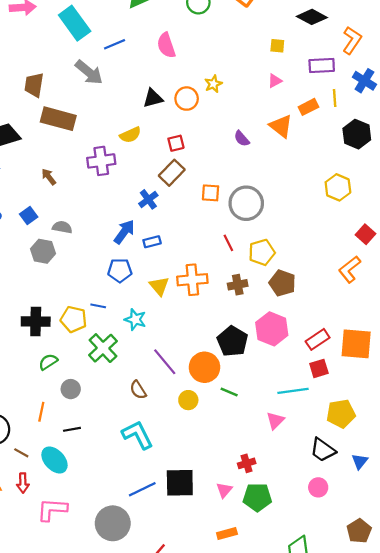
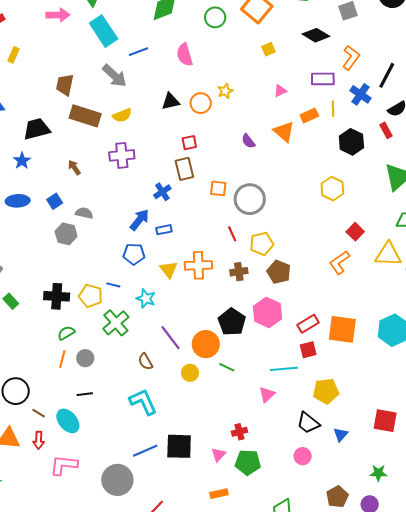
yellow square: (277, 46) -> (268, 49), moved, turned -32
yellow semicircle: (130, 135) -> (122, 115), moved
brown rectangle: (172, 173) -> (184, 169), turned -60
orange line: (41, 412) -> (62, 359), moved

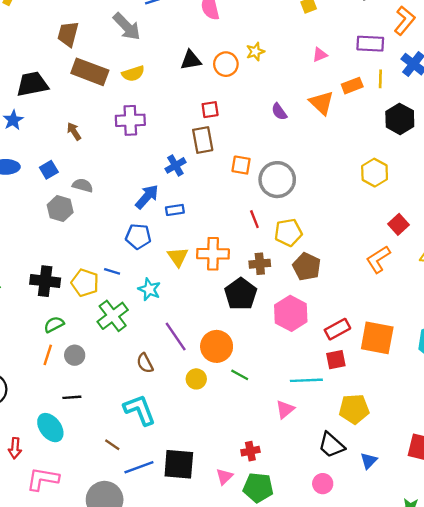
black pentagon: (232, 322) -> (241, 294), moved
brown line: (39, 413) -> (112, 445), moved

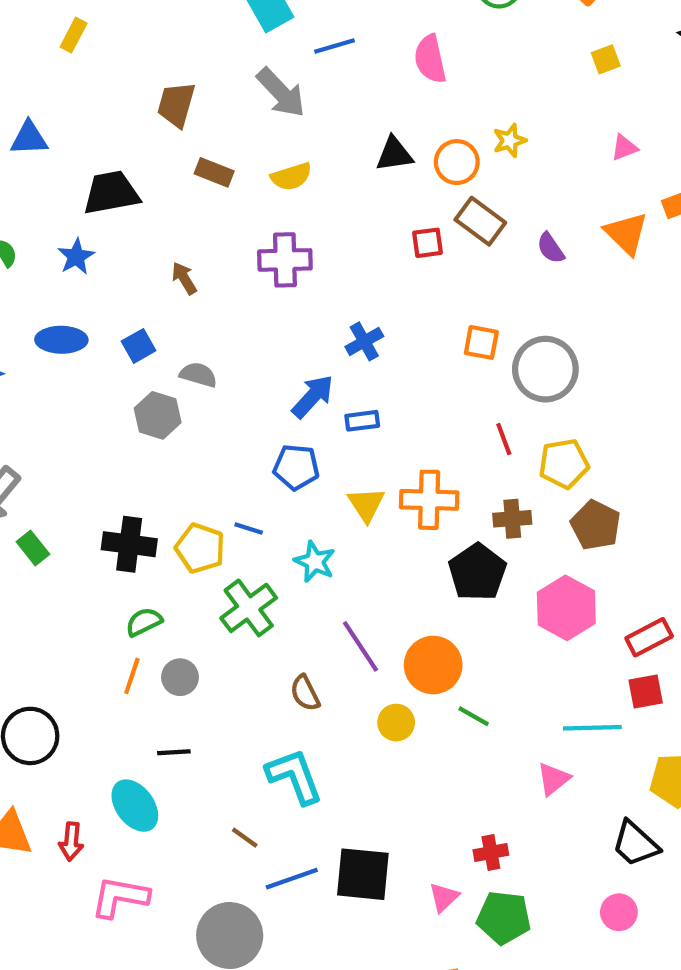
brown rectangle: (90, 72) -> (214, 172), size x0.6
brown rectangle: (203, 140) -> (480, 221), moved, turned -44

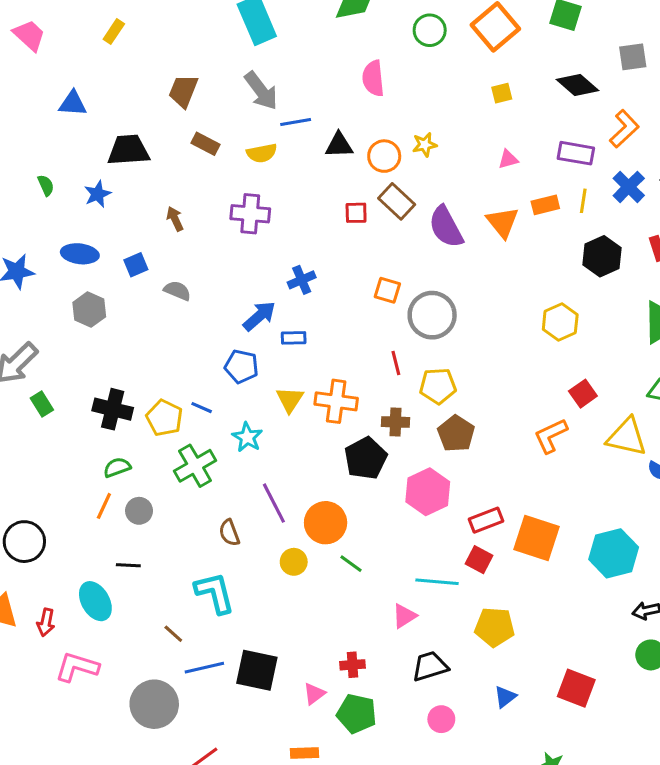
blue line: (334, 46) -> (296, 122), moved
purple semicircle: (551, 248) -> (446, 227), size x1.8
gray hexagon: (158, 415) -> (89, 310), moved
red square: (646, 691) -> (479, 560), turned 32
black trapezoid: (635, 844) -> (430, 666), moved, turned 114

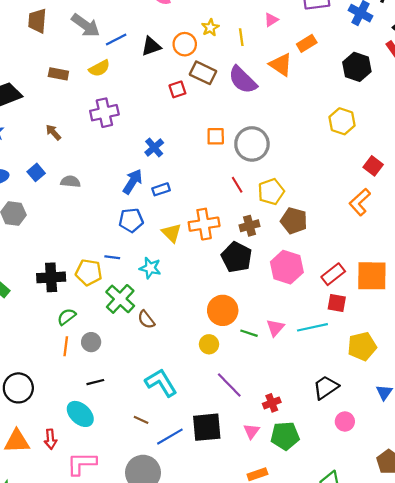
brown trapezoid: (183, 91) -> (37, 21), moved
yellow line: (583, 201) -> (241, 37), moved
purple line: (274, 503) -> (229, 385), moved
brown semicircle: (229, 533) -> (146, 320), moved
pink triangle: (404, 616) -> (275, 328), moved

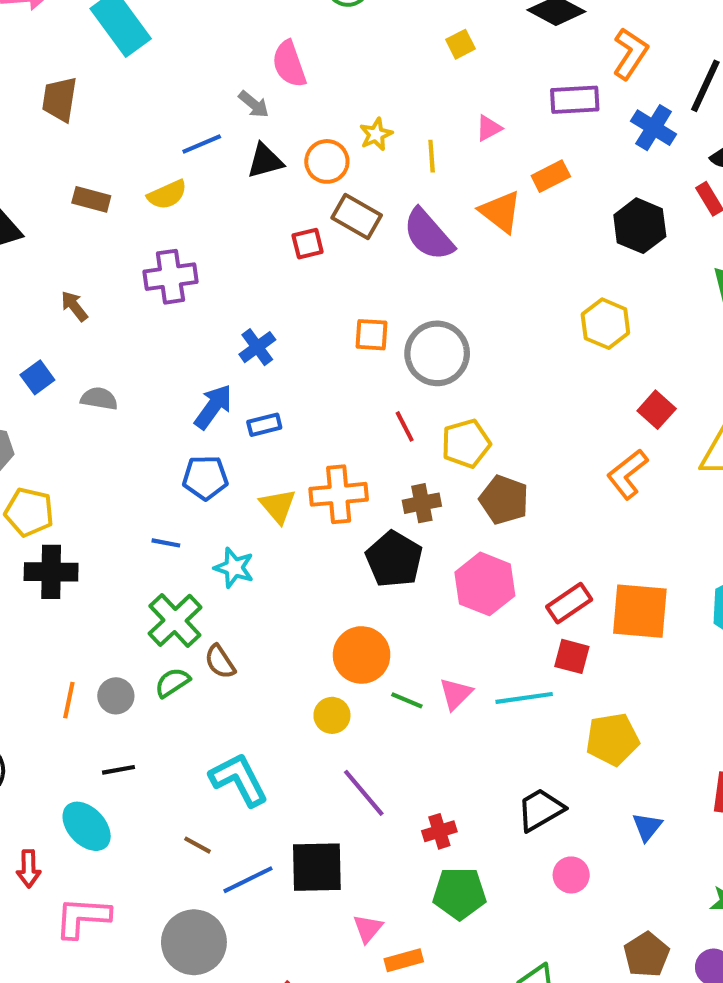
gray arrow: (86, 25) -> (254, 104), moved, size x0.6
yellow pentagon: (89, 272) -> (29, 512), moved
green semicircle: (67, 317) -> (172, 682), moved
pink triangle: (251, 431) -> (368, 928), moved

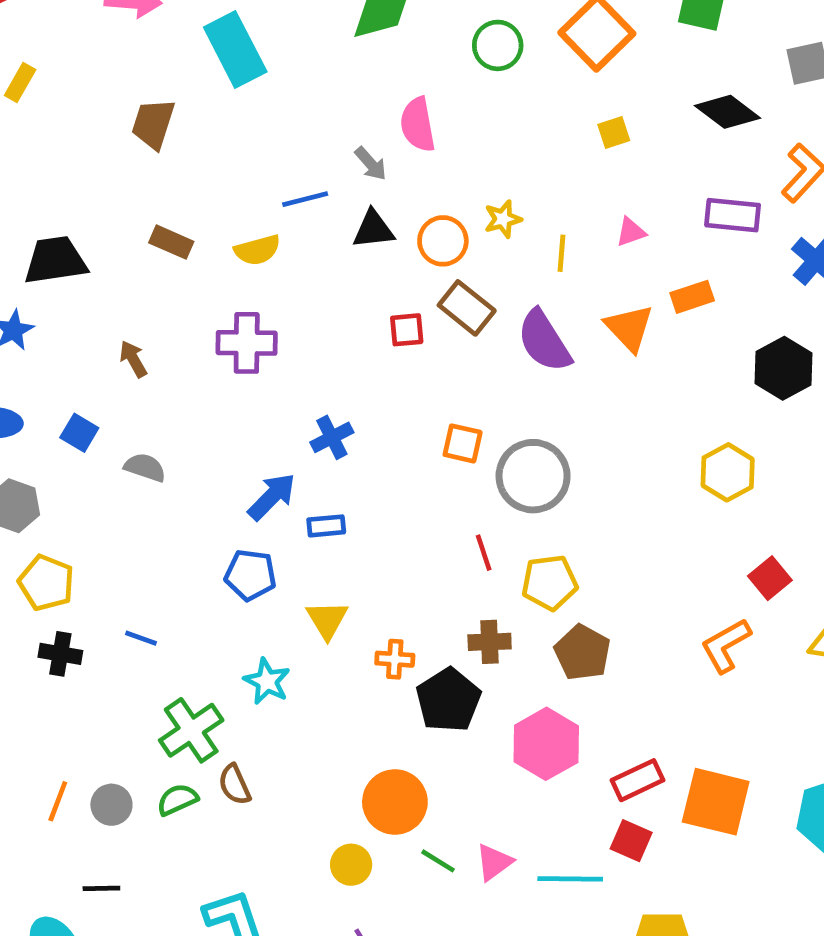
blue square: (37, 377) -> (79, 433), turned -32
orange cross: (339, 494) -> (395, 659), moved, size x0.6
blue line: (166, 543) -> (141, 638), moved
black cross: (51, 572) -> (60, 654), size x0.7

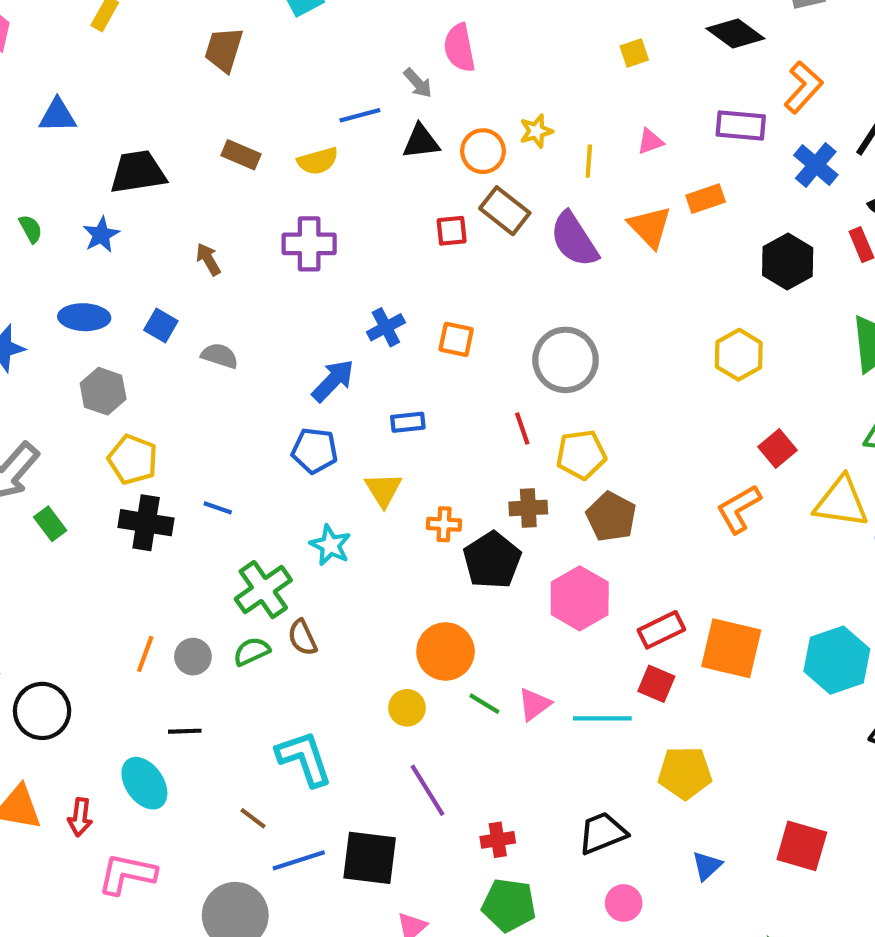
orange square: (463, 443) -> (456, 339), moved
blue rectangle: (326, 526) -> (408, 422), moved
black cross: (60, 654) -> (146, 523), size x1.4

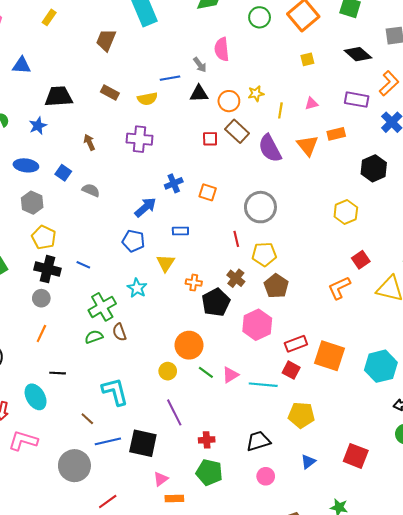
brown cross: (528, 508) -> (236, 278), turned 36
gray circle: (193, 657) -> (41, 298), moved

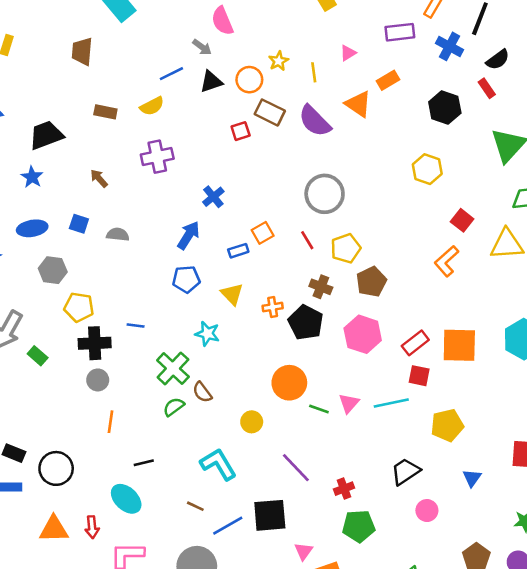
orange square: (208, 192) -> (263, 233), moved, turned -30
brown pentagon: (276, 286) -> (371, 282), turned 30
yellow circle: (168, 371) -> (252, 422), moved

